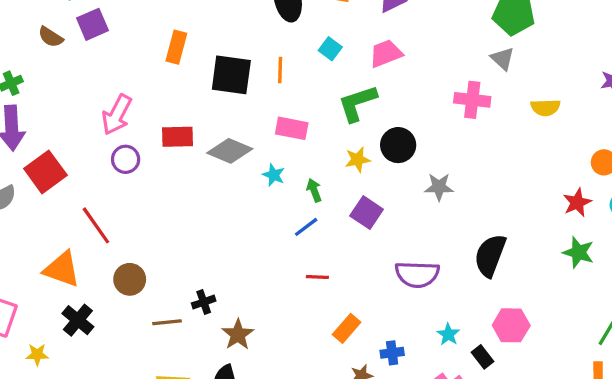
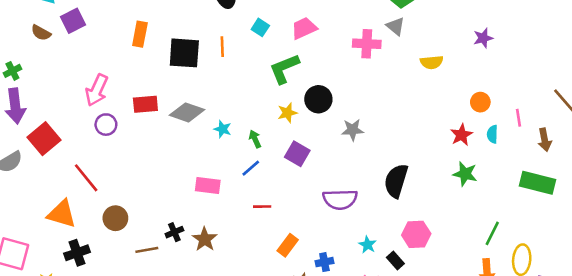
pink cross: (472, 100) -> (367, 44), moved
pink rectangle: (292, 128) -> (208, 185), moved
black cross: (78, 320) -> (77, 253), turned 35
brown star: (238, 334) -> (205, 239), moved

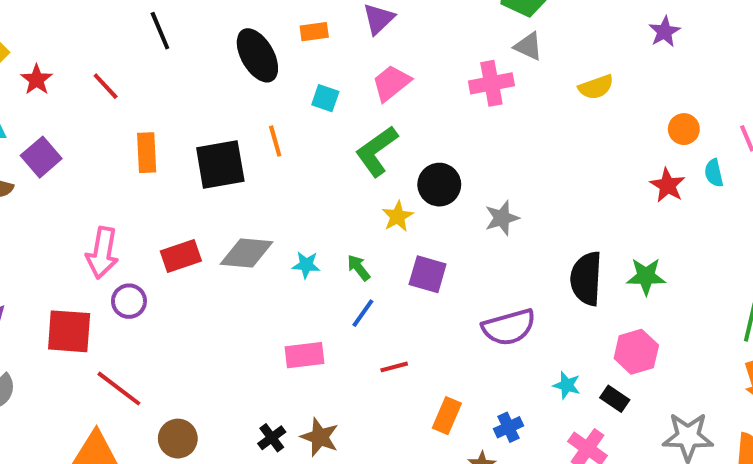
red square: (44, 139) -> (69, 331), moved, turned -32
green star: (465, 174) -> (646, 276), moved

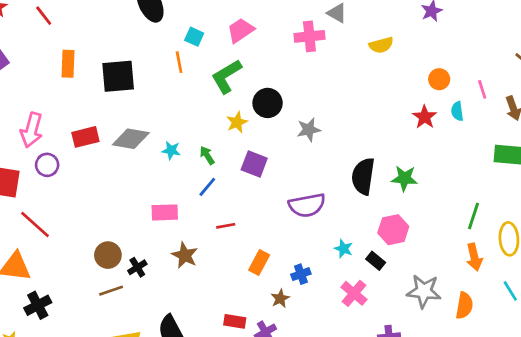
orange line: (275, 141) -> (179, 62), moved
brown star: (320, 437) -> (185, 255), moved
brown circle: (178, 439) -> (108, 255), moved

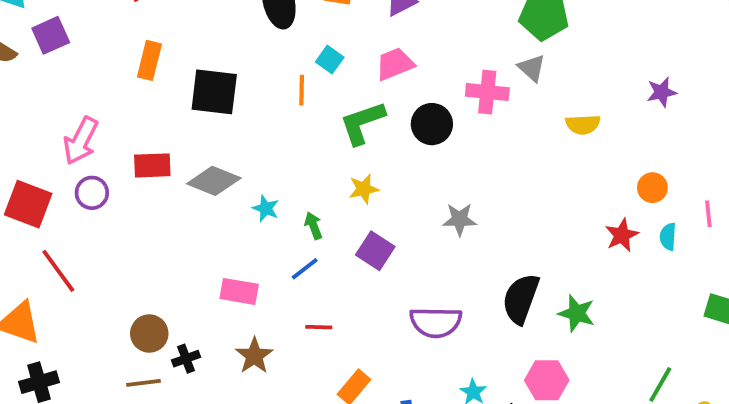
black circle: (268, 103) -> (432, 124), moved

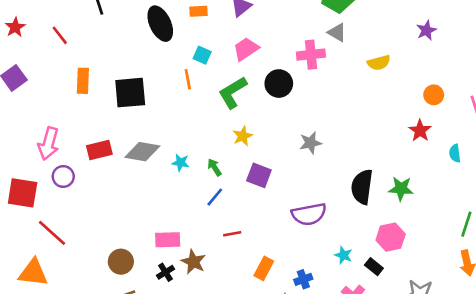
cyan semicircle: (668, 237) -> (455, 153), moved
pink rectangle: (239, 291) -> (168, 240), moved
black cross: (186, 359) -> (165, 272), moved

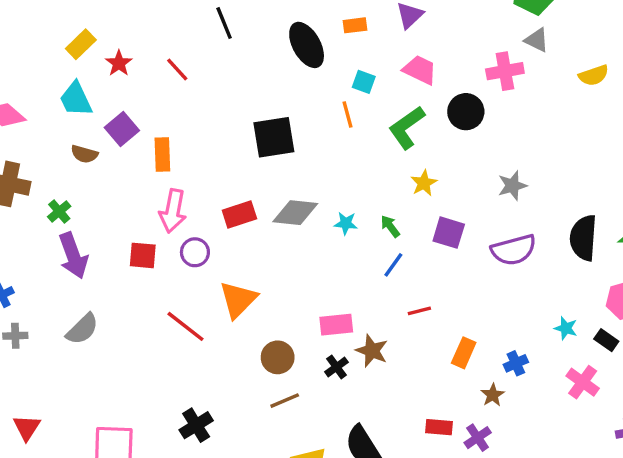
pink trapezoid: (246, 49) -> (420, 70), turned 64
orange rectangle: (83, 81) -> (162, 155), moved
red square: (23, 193) -> (143, 255), moved, size x0.7
purple semicircle: (309, 214) -> (514, 250), moved
orange triangle: (33, 273) -> (238, 299), moved, turned -48

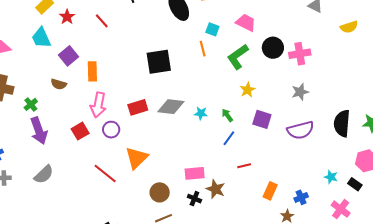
pink cross: (505, 71) -> (300, 54), moved
brown semicircle: (84, 154) -> (59, 84), moved
red square: (143, 255) -> (80, 131), turned -36
black cross: (336, 367) -> (194, 199), turned -32

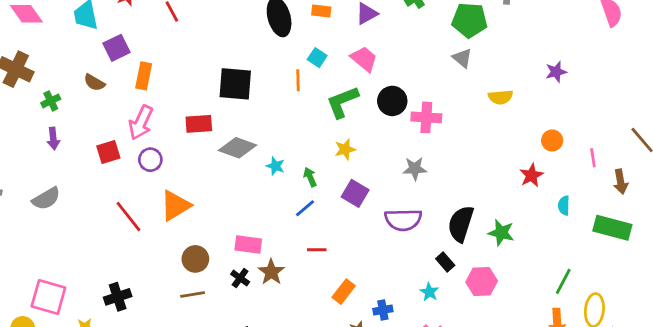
red rectangle: (138, 107) -> (199, 124), moved
purple arrow: (39, 131) -> (53, 139), size x0.6
black rectangle: (355, 184) -> (445, 262), moved

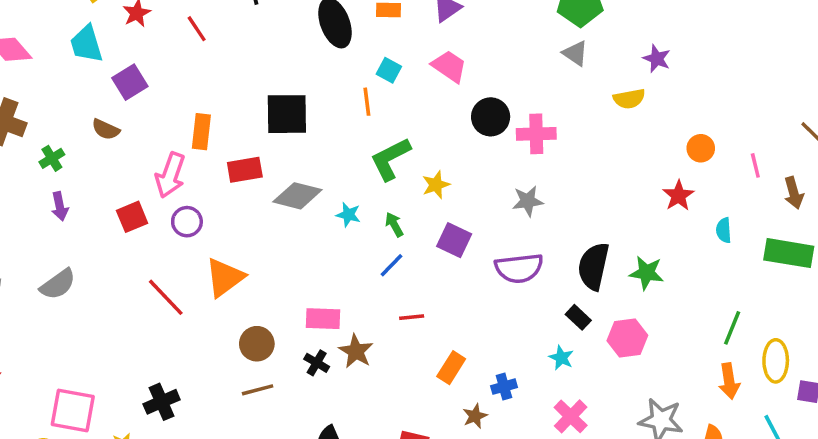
purple star: (556, 72) -> (657, 59), moved, turned -30
orange rectangle: (144, 76) -> (201, 132), moved
green L-shape: (342, 102) -> (390, 159), moved

